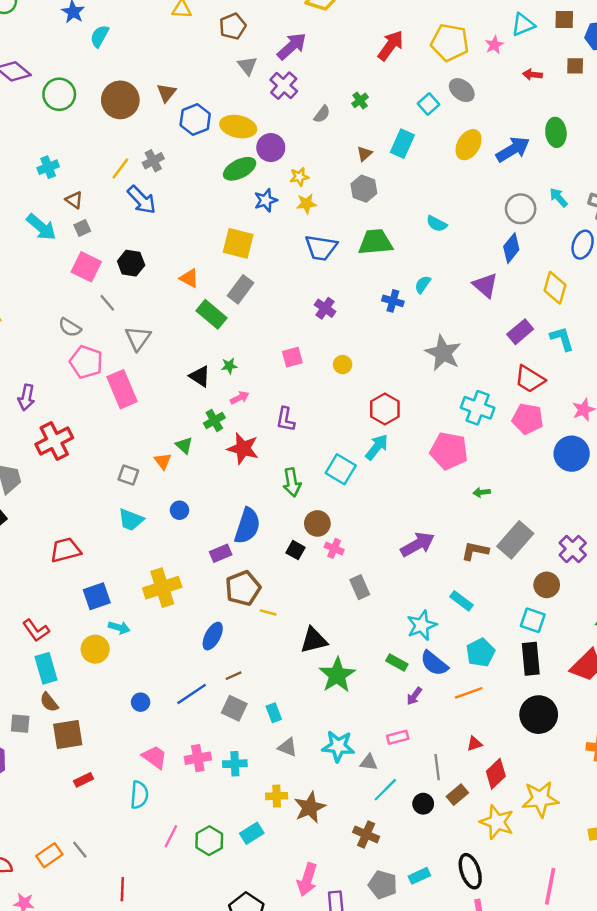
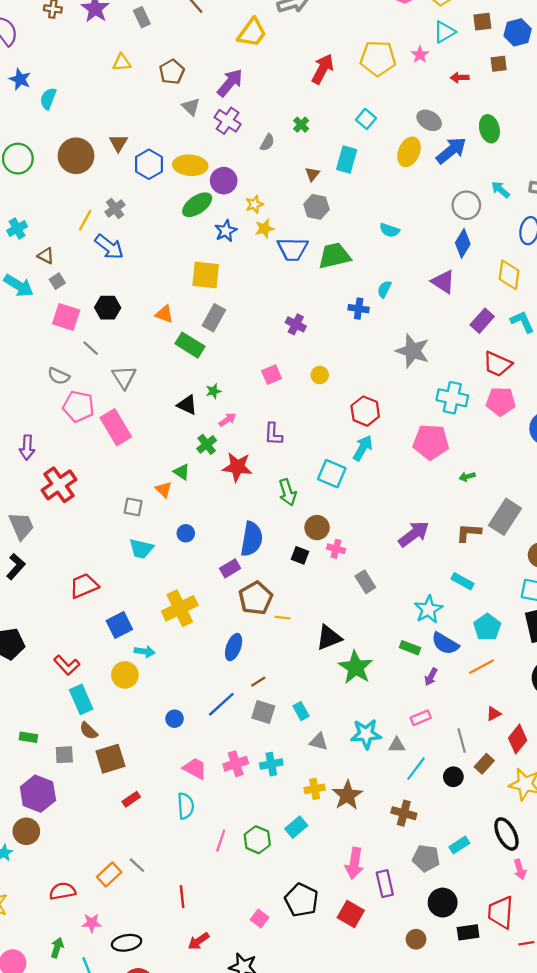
gray ellipse: (462, 90) -> (429, 120), moved
blue trapezoid: (321, 248) -> (293, 249), moved

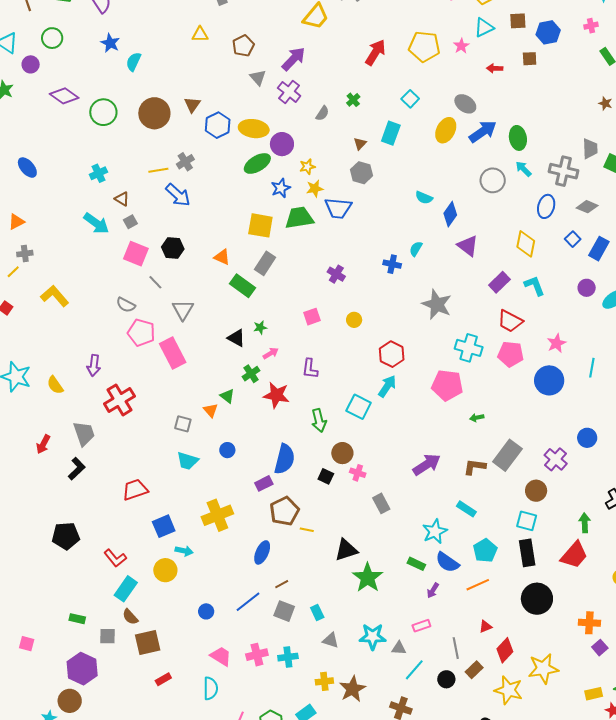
green ellipse: (489, 129) -> (518, 138), moved
yellow line: (85, 220) -> (158, 170), turned 48
blue diamond: (463, 243) -> (450, 214), moved
green trapezoid: (334, 256) -> (299, 218), moved
cyan rectangle: (81, 699) -> (126, 589), turned 55

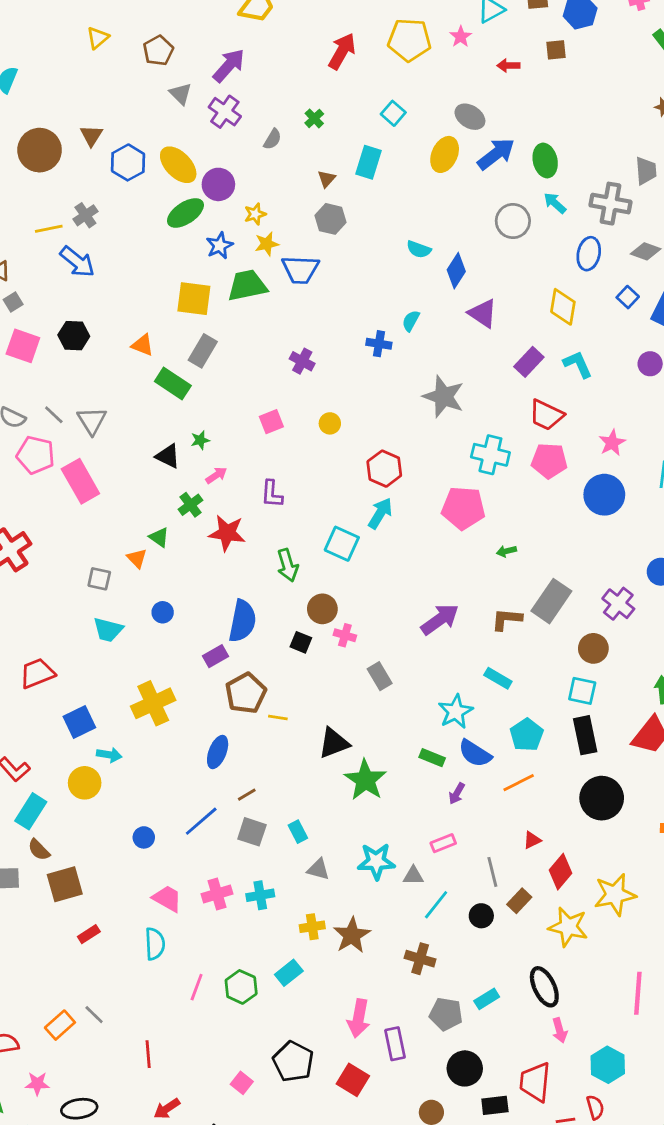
yellow triangle: (200, 34) -> (98, 38), turned -36
yellow ellipse: (254, 129) -> (178, 165), turned 40
gray line: (155, 282) -> (54, 415), moved

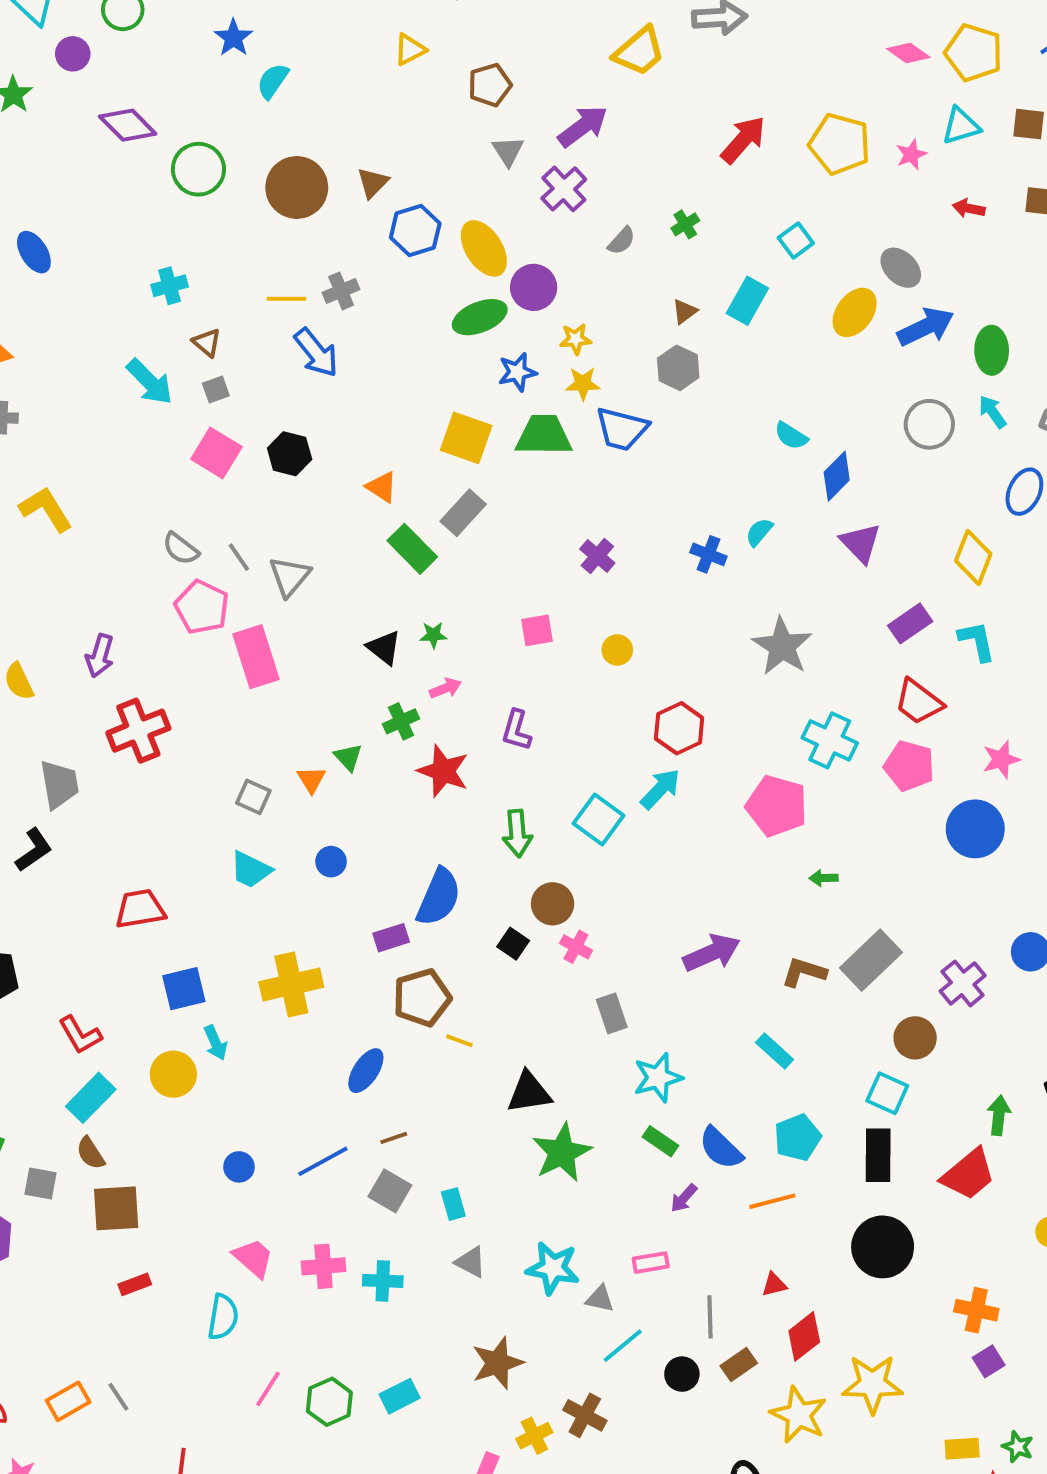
cyan star: (456, 712) -> (658, 1078), moved
cyan arrow: (109, 755) -> (216, 1043), turned 45
yellow cross: (312, 927) -> (534, 1436), moved, turned -30

